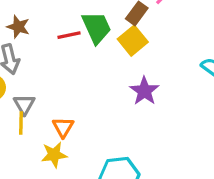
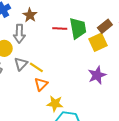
yellow line: (21, 123) -> (36, 67), moved, turned -72
yellow star: (54, 155) -> (55, 104), moved

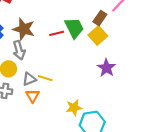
brown star: (30, 15) -> (24, 29), size x1.5
gray triangle: (21, 64) -> (29, 79), turned 40
orange triangle: (41, 84) -> (33, 96), moved

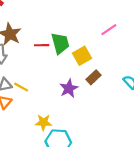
brown rectangle: (100, 18) -> (93, 77), moved
purple star: (106, 68) -> (69, 88), moved

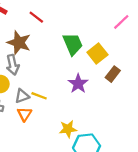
red line: (42, 45) -> (36, 17), moved, turned 48
purple star: (69, 88) -> (78, 84), moved

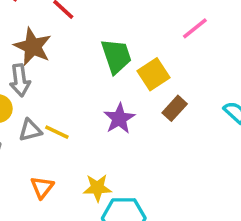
orange triangle: (25, 114) -> (42, 187), moved

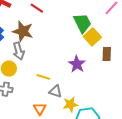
green trapezoid: (116, 56) -> (82, 23), moved
brown rectangle: (175, 108) -> (107, 54), turned -32
gray triangle: (30, 130) -> (55, 91), moved, turned 40

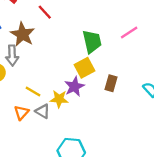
yellow square: (92, 37) -> (85, 68), moved
yellow star: (70, 104) -> (59, 99), moved
orange triangle: (40, 109) -> (21, 113), moved

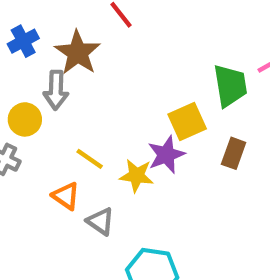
green trapezoid: (92, 42) -> (230, 86), moved
gray triangle: (43, 111) -> (100, 221), moved
orange triangle: (21, 113) -> (66, 196), turned -42

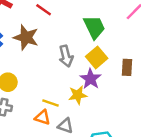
green trapezoid: (230, 86) -> (94, 27), moved
gray arrow: (56, 90) -> (66, 56), moved
yellow line: (90, 159) -> (51, 103), moved

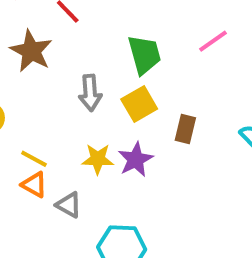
purple star: (90, 79) -> (136, 160), moved
yellow line: (51, 103) -> (34, 159), moved

